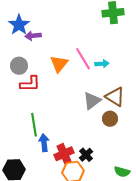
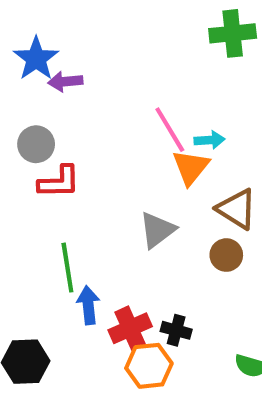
orange triangle: (59, 64) -> (191, 167), moved
gray triangle: (92, 101) -> (157, 230), moved
black cross: (86, 155) -> (176, 330), turned -32

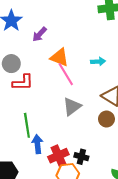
purple arrow: (65, 82) -> (40, 34), moved, turned -42
pink line: (170, 130) -> (66, 74), moved
orange triangle: (191, 167) -> (59, 57), moved, turned -48

